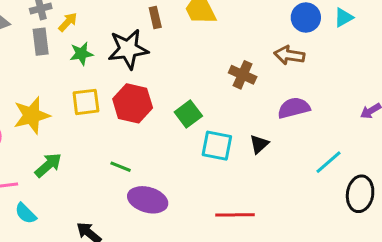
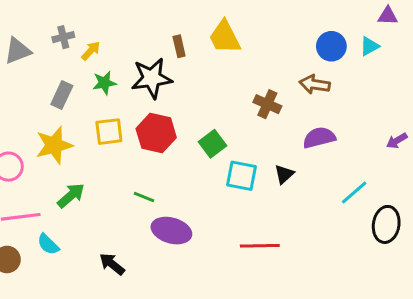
gray rectangle: (41, 42) -> (62, 95), moved, turned 32

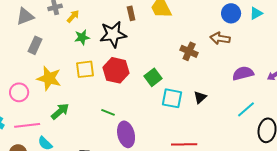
gray rectangle: (62, 95) -> (35, 45), moved
purple semicircle: (319, 138) -> (243, 73), moved
yellow star: (54, 145) -> (49, 78), turned 30
purple ellipse: (171, 231) -> (126, 134), turned 60

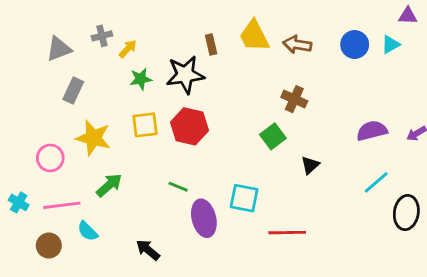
brown arrow: (220, 38) -> (297, 45), moved
green square: (153, 77) -> (273, 136), moved
cyan square: (172, 98) -> (244, 198), moved

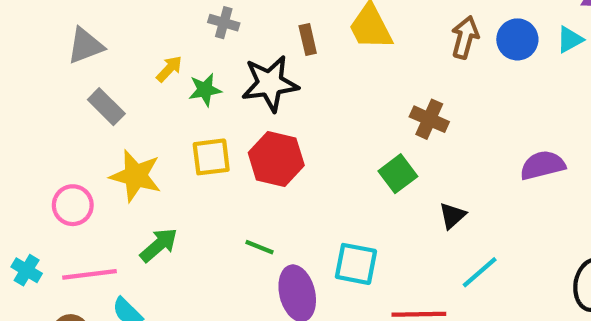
gray cross: (102, 36) -> (224, 23), moved, turned 30
brown arrow: (297, 45) -> (465, 37), moved, turned 96
yellow arrow: (128, 49) -> (169, 69), moved
gray rectangle: (73, 90) -> (106, 107), turned -70
cyan line: (376, 182) -> (480, 272), moved

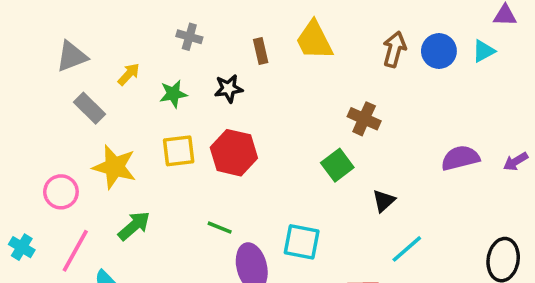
yellow arrow: (169, 69) -> (129, 74), moved
black star: (270, 84) -> (229, 88), size x0.6
pink line: (90, 274) -> (75, 251), turned -54

